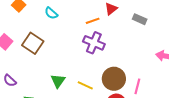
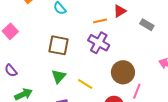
brown square: (33, 43) -> (58, 45), moved, turned -30
brown circle: (114, 79) -> (123, 72), moved

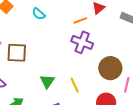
brown square: (58, 45) -> (17, 53), moved
yellow line: (85, 84) -> (75, 85), turned 42

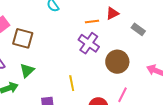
brown circle: (110, 68) -> (117, 62), moved
green triangle: (47, 81) -> (27, 70), moved

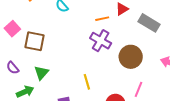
gray rectangle: (138, 29) -> (149, 23), size x1.5

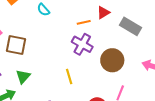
yellow line: (87, 82) -> (69, 77), moved

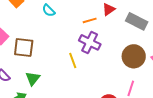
brown circle: (112, 60) -> (134, 56), moved
yellow line: (69, 77) -> (73, 60), moved

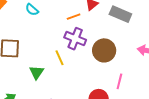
brown circle: (134, 56) -> (104, 50), moved
green triangle: (33, 79) -> (37, 72), moved

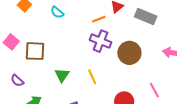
yellow line: (60, 58) -> (92, 77), moved
pink line: (119, 81) -> (154, 90), moved, turned -42

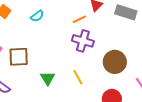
cyan semicircle: (57, 12) -> (37, 16), turned -72
brown circle: (129, 53) -> (115, 62), moved

